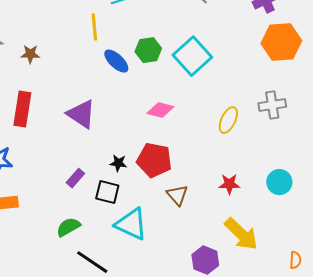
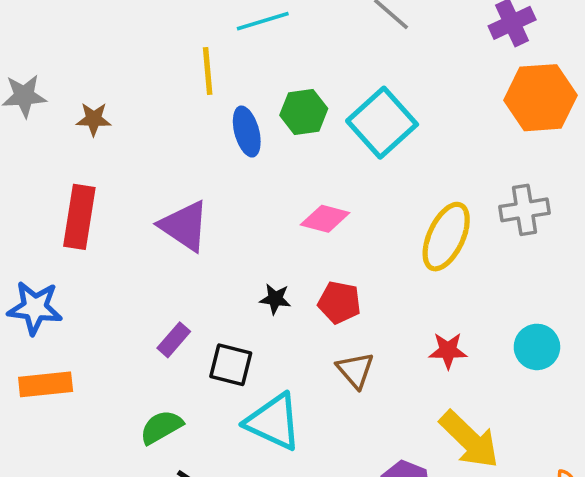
blue ellipse: (116, 61) -> (247, 132), turned 32
yellow ellipse: (228, 120) -> (446, 237), size x1.4
red pentagon: (154, 160) -> (339, 302), moved, size x0.7
black star: (118, 163) -> (275, 299), moved

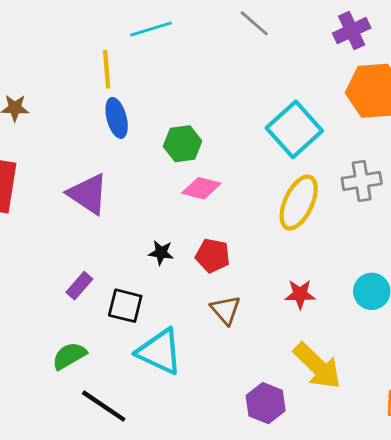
green hexagon: (304, 112) -> (183, 144), moved
cyan square: (382, 123) -> (294, 129), moved
blue ellipse: (247, 132) -> (117, 118), moved

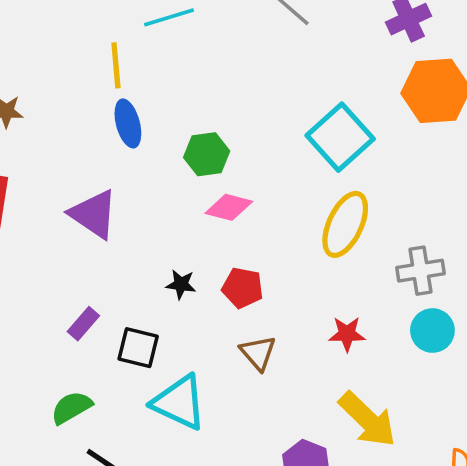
gray cross: (362, 181) -> (420, 271), moved

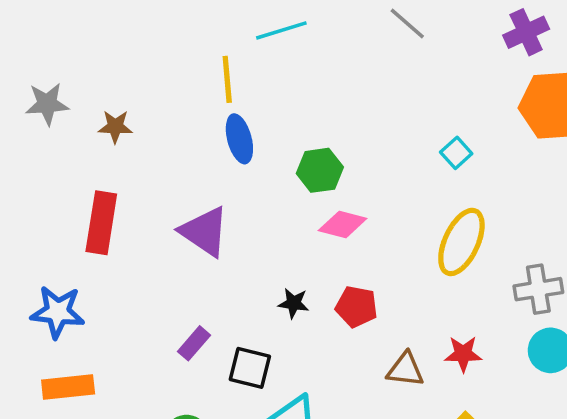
cyan square: (340, 137) -> (456, 153), size x0.5
brown triangle: (258, 353) -> (405, 370), moved, turned -42

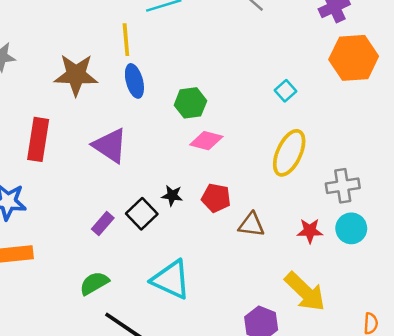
brown star: (115, 127) -> (76, 75), moved, size x1.8
red star: (463, 354) -> (310, 231), moved
black square: (250, 368) -> (142, 214), moved, turned 32
brown triangle: (405, 370) -> (251, 225), moved

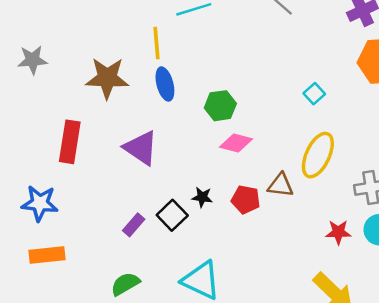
brown triangle: (251, 225) -> (281, 185), moved

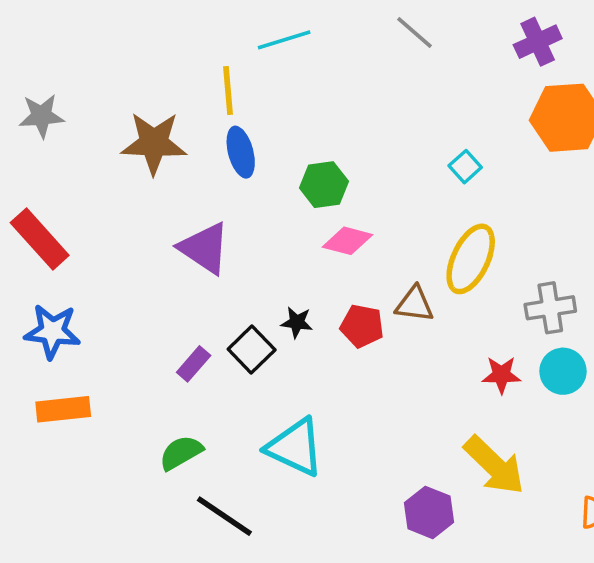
red rectangle: (70, 142) -> (40, 239), moved, turned -51

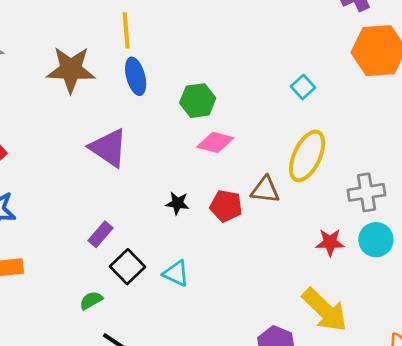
black square: (252, 349) -> (127, 267), moved
cyan triangle: (295, 447) -> (176, 273), moved, size x0.6
green semicircle: (181, 453) -> (91, 300), size x0.7

